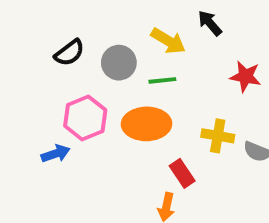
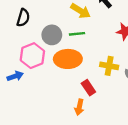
black semicircle: (69, 53) -> (23, 18), turned -36
gray circle: (119, 63) -> (52, 35), moved

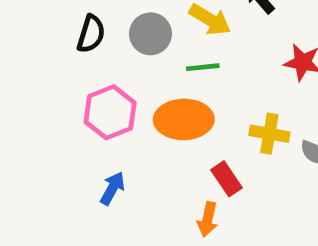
gray circle: (52, 35) -> (150, 34), moved
blue arrow: (15, 76) -> (112, 188), moved, turned -42

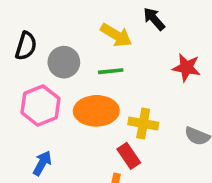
gray circle: (150, 34) -> (64, 62), moved
yellow cross: (269, 134) -> (143, 123), moved

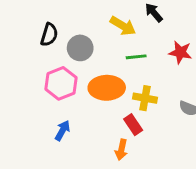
green line: (111, 71) -> (136, 57), moved

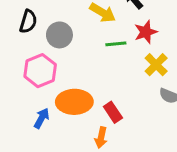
red star: (180, 52) -> (146, 32), moved, turned -30
orange ellipse: (107, 88) -> (74, 102), moved
yellow cross: (145, 98) -> (156, 65), moved, turned 35

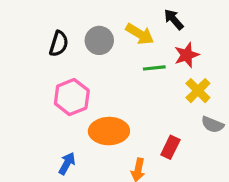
gray circle: (59, 35) -> (99, 40), moved
red rectangle: (113, 112) -> (170, 147), moved, turned 60
blue arrow: (42, 118) -> (67, 163), moved

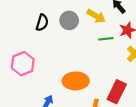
pink hexagon: (72, 97) -> (23, 64), moved
red rectangle: (170, 147) -> (117, 92), size x1.5

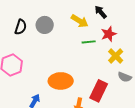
gray circle: (69, 20) -> (45, 25), moved
black semicircle: (42, 23) -> (21, 27), moved

